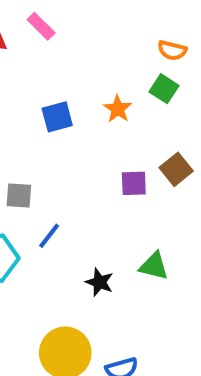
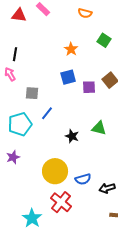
orange semicircle: (172, 50) -> (85, 13), moved
orange star: (118, 109) -> (71, 49), moved
blue square: (57, 117) -> (68, 77), moved

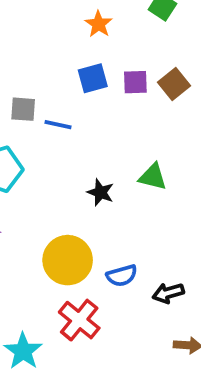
purple square: (89, 87) -> (135, 82), moved
blue line: (47, 113) -> (58, 125), moved, turned 64

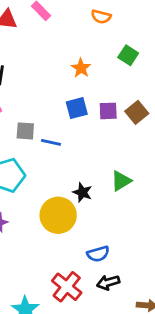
green triangle: (153, 177) -> (121, 181), turned -45
yellow circle: (68, 260) -> (58, 215), moved
black arrow: (168, 293) -> (108, 282), moved

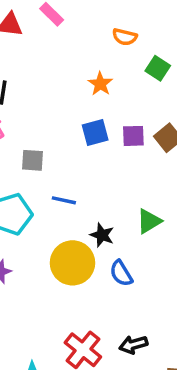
orange semicircle: (101, 17) -> (125, 37), moved
blue line: (51, 142) -> (64, 200), moved
blue semicircle: (98, 254) -> (121, 273), moved, turned 75

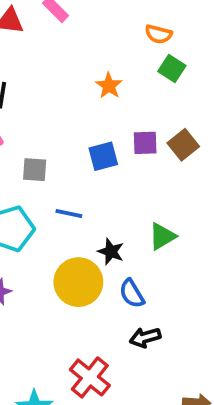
orange semicircle: (125, 37) -> (158, 34), moved
blue square: (95, 132) -> (103, 156), moved
black arrow: (133, 345) -> (145, 337), moved

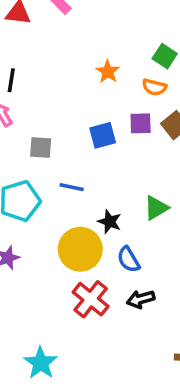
orange semicircle: (158, 34) -> (154, 87), moved
red cross: (90, 377) -> (91, 299), moved

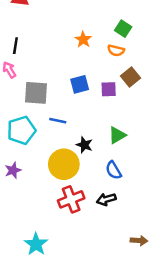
purple square: (141, 123) -> (109, 89), moved
gray square: (41, 147) -> (36, 93), size x1.5
blue semicircle: (129, 260) -> (113, 170), moved
red cross: (91, 299) -> (71, 199), turned 30

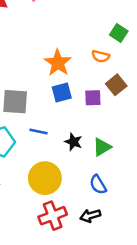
green square: (123, 29) -> (119, 33), moved
orange star: (83, 40) -> (58, 63), moved, size x1.5
black star: (84, 145) -> (73, 142), moved

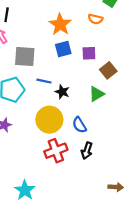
brown square: (116, 85) -> (108, 70), moved
black star: (73, 142) -> (62, 92), moved
blue semicircle: (98, 185) -> (79, 125), moved
black arrow: (90, 216) -> (87, 151), turned -56

